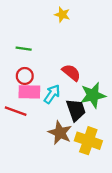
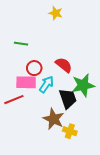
red circle: (25, 76) -> (34, 68), moved
red line: (16, 111) -> (14, 100), turned -42
yellow cross: (88, 141) -> (70, 131), moved, size x0.6

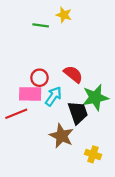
green line: (21, 44) -> (41, 25), moved
yellow cross: (70, 131) -> (93, 154), moved

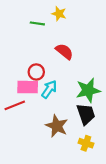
red semicircle: (73, 74) -> (64, 51), moved
black trapezoid: (78, 113) -> (86, 114), moved

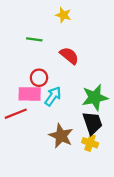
green line: (37, 23) -> (34, 39), moved
yellow cross: (86, 143) -> (90, 143), moved

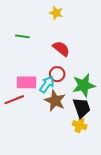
green line: (34, 39) -> (22, 36), moved
red circle: (39, 78) -> (57, 74), moved
brown star: (61, 136) -> (55, 101), moved

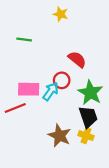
red semicircle: (61, 49) -> (77, 59), moved
green star: (84, 85) -> (90, 93), turned -30
brown star: (55, 101) -> (59, 136), moved

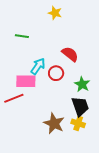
cyan arrow: (51, 91) -> (38, 66), moved
green star: (90, 93) -> (82, 84), size x0.7

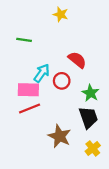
red line: (14, 98) -> (30, 109), moved
yellow cross: (78, 123) -> (93, 148), moved, turned 32

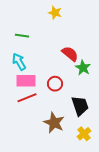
cyan arrow: (42, 73) -> (19, 62), moved, turned -66
red circle: (62, 81) -> (55, 84), moved
green star: (90, 93) -> (83, 68), moved

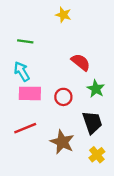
green star: (83, 68) -> (96, 89), moved
red line: (27, 98) -> (25, 128), moved

